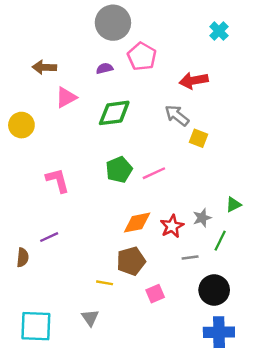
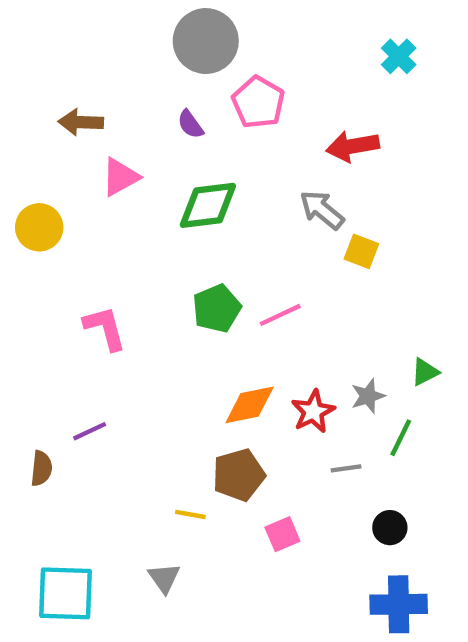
purple semicircle: (105, 68) -> (190, 124), turned -112
black circle: (214, 290) -> (390, 528), size x0.6

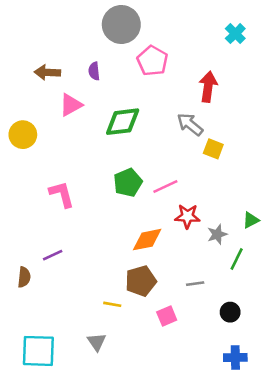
purple semicircle: (190, 124) -> (94, 71), moved, turned 30
red arrow: (353, 146) -> (208, 87), turned 108
red star: (313, 411) -> (187, 216), moved, turned 30
gray line: (346, 468) -> (195, 284), moved
blue cross: (399, 604) -> (235, 357), size x0.7

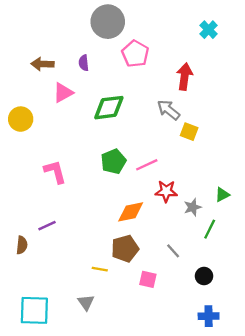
gray line: (195, 284) -> (173, 251), turned 56
pink square: (167, 316) -> (148, 279), turned 36

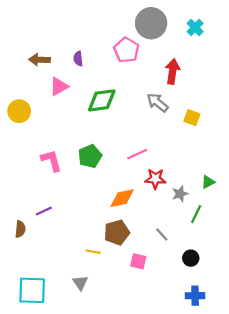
gray circle: (108, 22) -> (151, 23), moved
yellow square: (189, 132) -> (192, 118), moved
green pentagon: (113, 161) -> (90, 156), moved

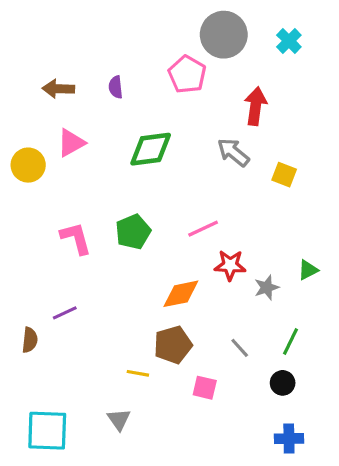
pink triangle: (59, 86) -> (71, 143), moved
green line: (196, 214) -> (291, 342), moved

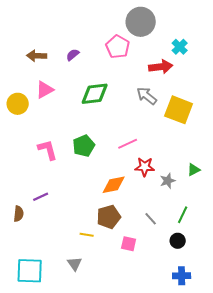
cyan cross: (289, 41) -> (180, 47), moved
purple semicircle: (116, 87) -> (73, 55), turned 56
red arrow: (256, 106) -> (161, 67), turned 75
yellow square: (284, 175) -> (179, 110), size x1.8

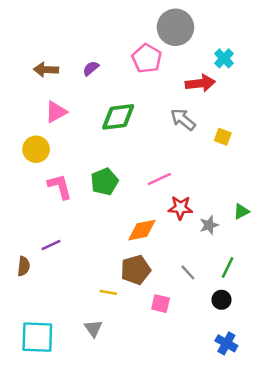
yellow circle: (18, 104) -> (36, 149), moved
yellow square: (179, 110) -> (223, 137), size x0.5
blue cross: (182, 276) -> (226, 343), turned 30

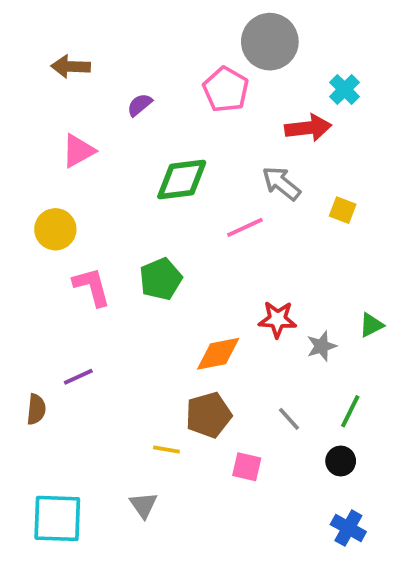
brown arrow: (46, 70) -> (71, 67), moved
pink triangle: (56, 112) -> (78, 151), moved
pink line: (159, 179) -> (245, 227), moved

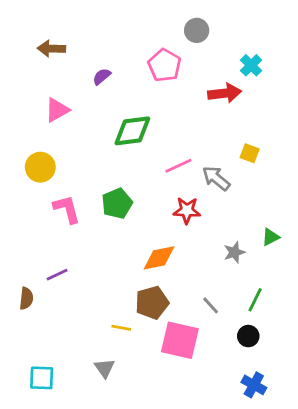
gray circle: (270, 42) -> (197, 30), size x0.6
gray arrow: (281, 183) -> (216, 178), moved
red star: (277, 319) -> (187, 210), moved
pink square: (247, 467) -> (180, 340), size x1.8
cyan square: (57, 518) -> (42, 378), size x0.7

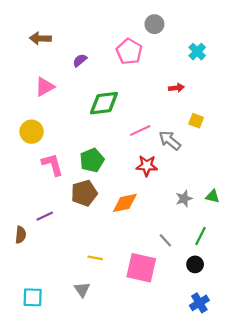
red arrow: (225, 93) -> (176, 88), moved, size x0.6
green triangle: (271, 237) -> (213, 196), moved, turned 40
brown pentagon: (152, 303) -> (84, 193), moved
blue cross: (254, 385) -> (199, 303), turned 30

